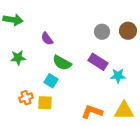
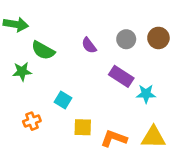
purple semicircle: (47, 39) -> (89, 45), moved
green semicircle: (62, 63) -> (43, 50), moved
yellow square: (45, 103) -> (83, 127), moved

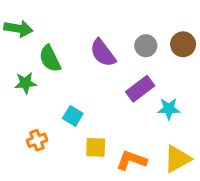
purple semicircle: (89, 45) -> (103, 53), size x1.5
green semicircle: (43, 50) -> (50, 59), turned 35
purple rectangle: (121, 76) -> (140, 89), turned -70
yellow triangle: (153, 137) -> (177, 159), turned -30

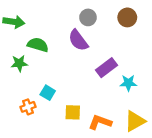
brown circle: (183, 44) -> (127, 17), moved
gray circle: (146, 46) -> (88, 17), moved
green semicircle: (50, 59) -> (38, 45), turned 132
cyan square: (73, 116) -> (48, 93), moved

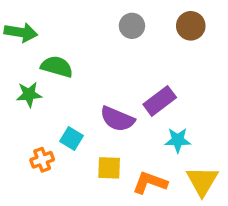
purple semicircle: (78, 40) -> (117, 119), moved, turned -30
cyan star: (128, 83) -> (178, 140), moved
yellow triangle: (135, 121) -> (202, 181), turned -30

